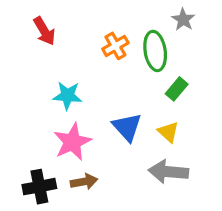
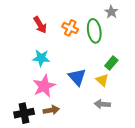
red arrow: (44, 31) -> (40, 25), moved
orange cross: (115, 46) -> (70, 28), turned -35
green rectangle: (177, 89) -> (111, 63), moved
gray arrow: (168, 172) -> (102, 104), size x0.7

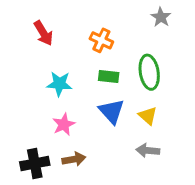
red arrow: (40, 25) -> (43, 33), moved
green ellipse: (94, 31) -> (149, 72), moved
green rectangle: (111, 63) -> (109, 77), moved, turned 56
pink star: (44, 86) -> (64, 124), size x0.7

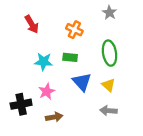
gray star: (161, 17) -> (110, 13), moved
green rectangle: (109, 77) -> (70, 57), moved
black cross: (35, 164) -> (21, 104), moved

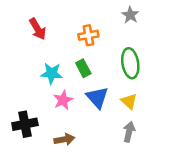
orange cross: (74, 30) -> (88, 35), turned -35
green rectangle: (70, 57) -> (83, 68), turned 56
pink star: (47, 91) -> (63, 100), moved
gray arrow: (108, 111) -> (129, 132), turned 98

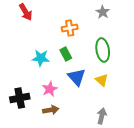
red arrow: (38, 29) -> (26, 12), moved
pink star: (63, 100) -> (50, 89), moved
gray arrow: (129, 132) -> (102, 116), moved

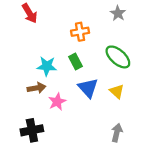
green ellipse: (103, 50) -> (118, 57), turned -40
black cross: (20, 98) -> (32, 130), moved
brown arrow: (51, 110) -> (36, 88), moved

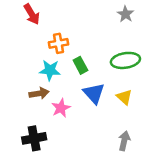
orange cross: (80, 32) -> (58, 43), moved
green ellipse: (118, 57) -> (125, 60), turned -50

